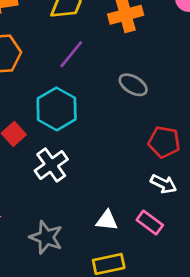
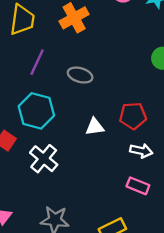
gray ellipse: (133, 85) -> (80, 75), moved
white triangle: (107, 220) -> (95, 127), moved

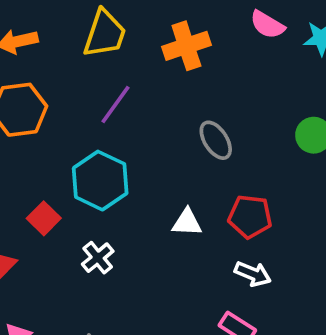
gray ellipse: (80, 75) -> (216, 140), moved, turned 30
white cross: (44, 159) -> (98, 258), size x0.7

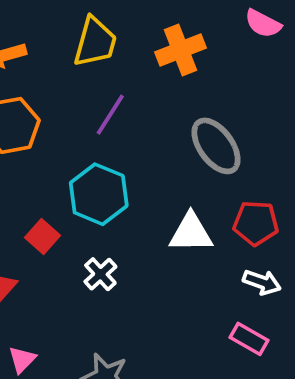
gray ellipse: (216, 140) -> (216, 146), size x1.4
white triangle: (187, 223) -> (191, 233), size x1.4

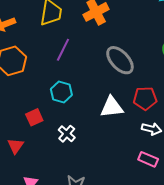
cyan hexagon: (99, 194) -> (61, 92), size x0.7
red square: (42, 236) -> (34, 117), turned 30

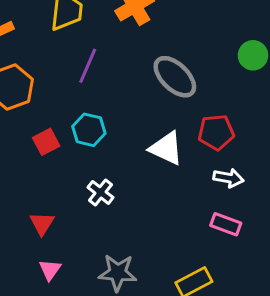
white triangle: (112, 107) -> (166, 148), turned 35
red square: (34, 117) -> (46, 142), moved
red triangle: (16, 146) -> (42, 223), moved

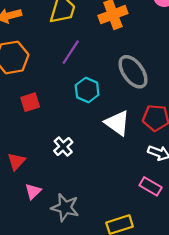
cyan hexagon: (89, 130) -> (87, 90), moved
pink triangle: (50, 270) -> (33, 191), moved

